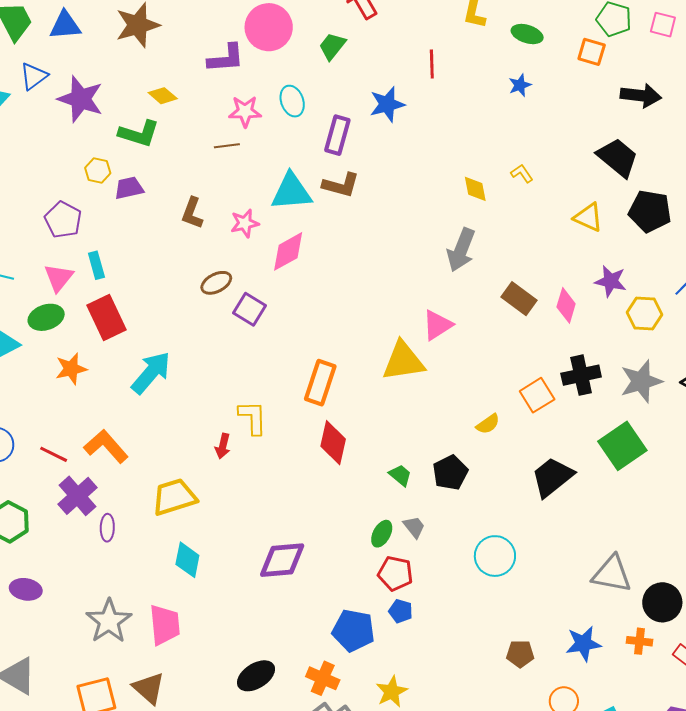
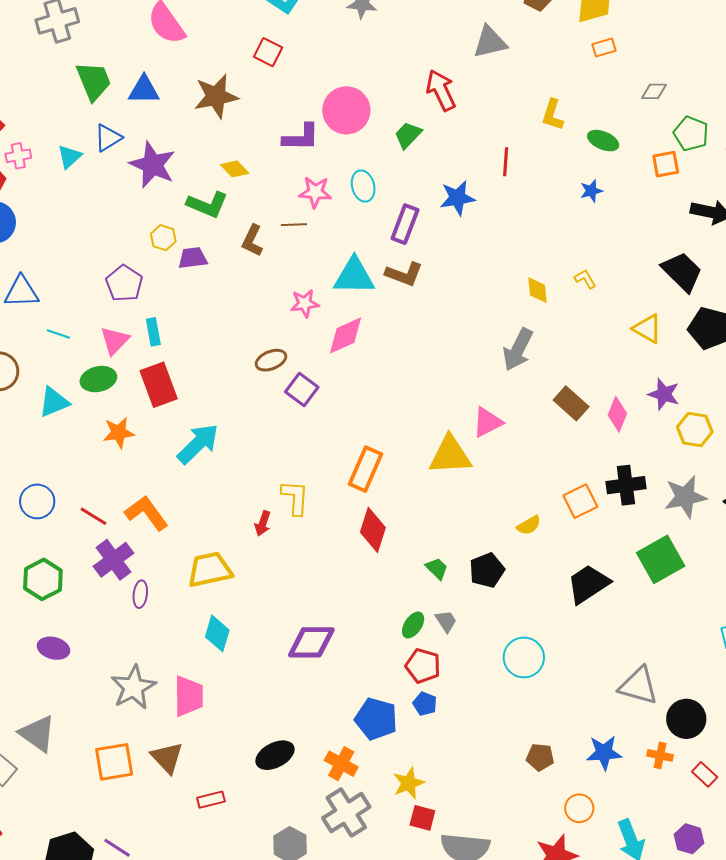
orange square: (592, 52) -> (666, 164), turned -32
brown L-shape: (192, 213) -> (252, 241), moved

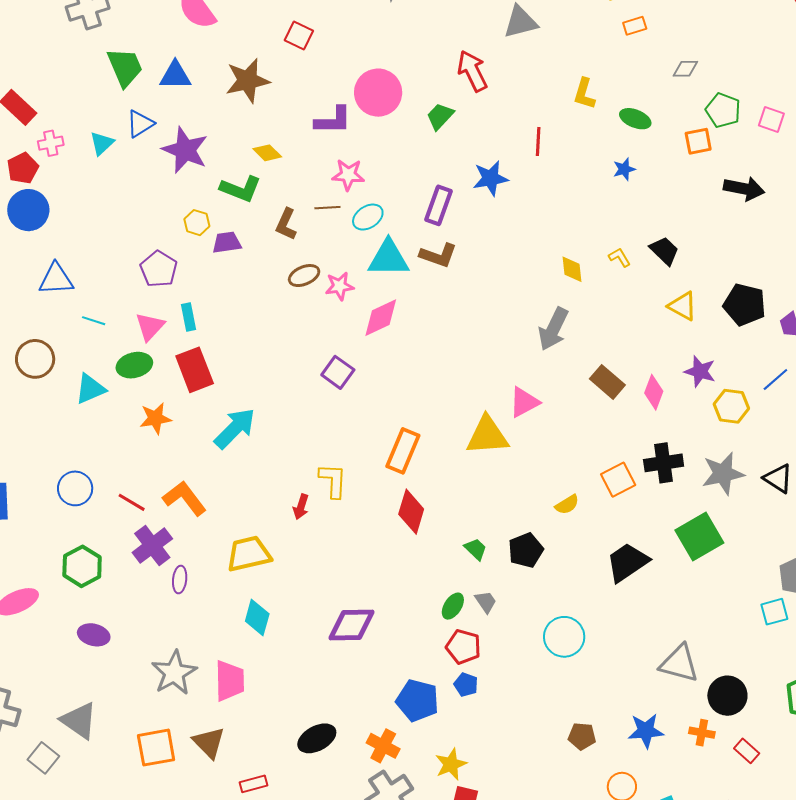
cyan ellipse: (363, 186) -> (368, 217), moved, turned 72
black trapezoid: (682, 272) -> (664, 251), moved, size x0.7
brown ellipse: (271, 360) -> (304, 276), moved

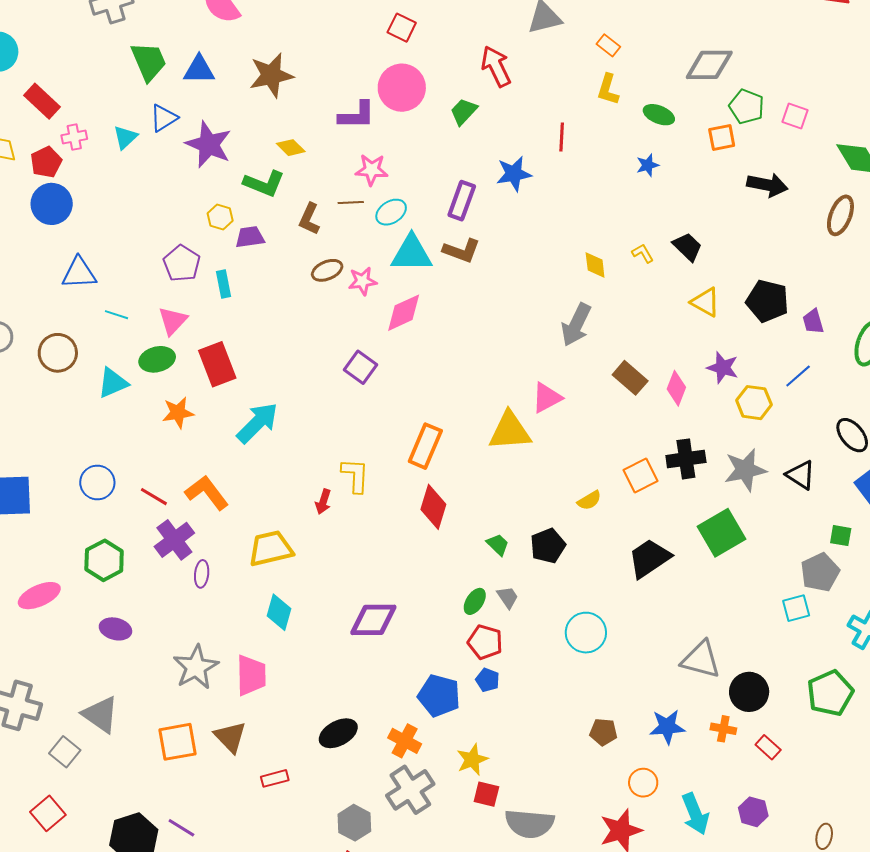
orange rectangle: (635, 26) -> (608, 45), moved, turned 55
red square: (299, 36) -> (402, 28), moved
gray diamond: (685, 69) -> (709, 65), size x1.8
cyan rectangle: (189, 317) -> (224, 284), moved

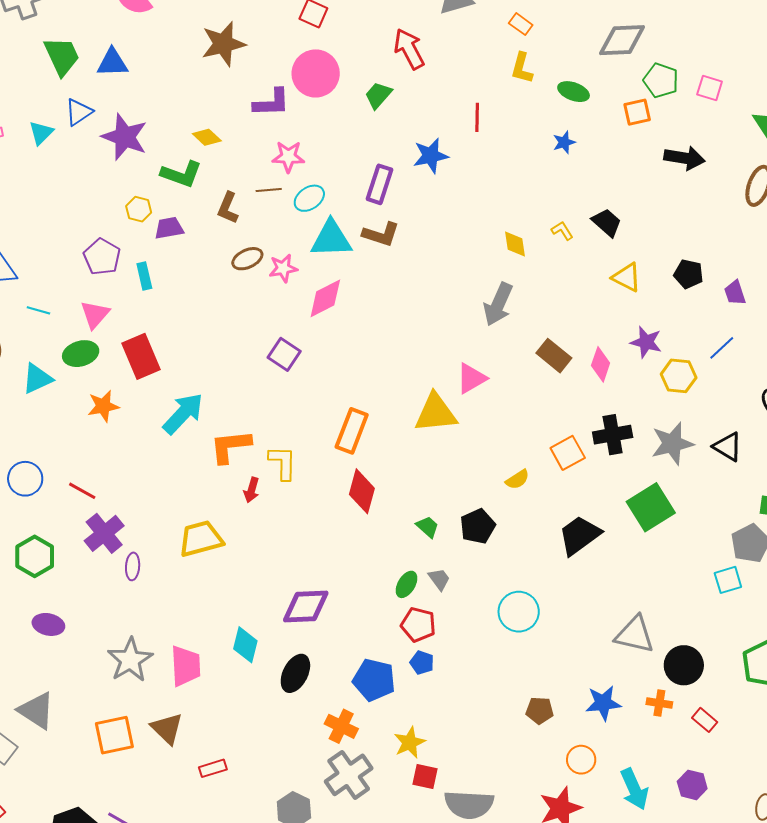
brown star: (271, 75) -> (223, 44), moved
black pentagon: (767, 301) -> (689, 274), size x0.7
orange L-shape: (207, 493) -> (230, 446), moved, turned -57
cyan diamond: (279, 612) -> (245, 645), moved
black ellipse: (338, 733) -> (295, 673), moved, turned -33

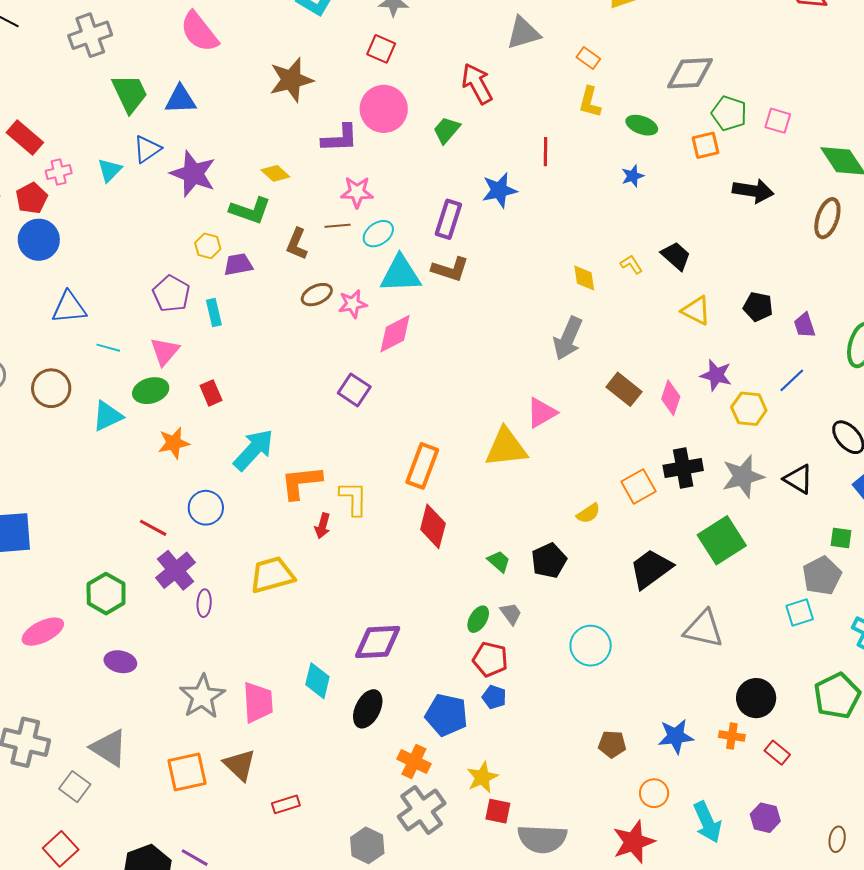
red rectangle: (141, 356) -> (211, 393), size x0.6
blue circle: (25, 479) -> (206, 508), moved
gray triangle: (635, 635) -> (704, 629), moved

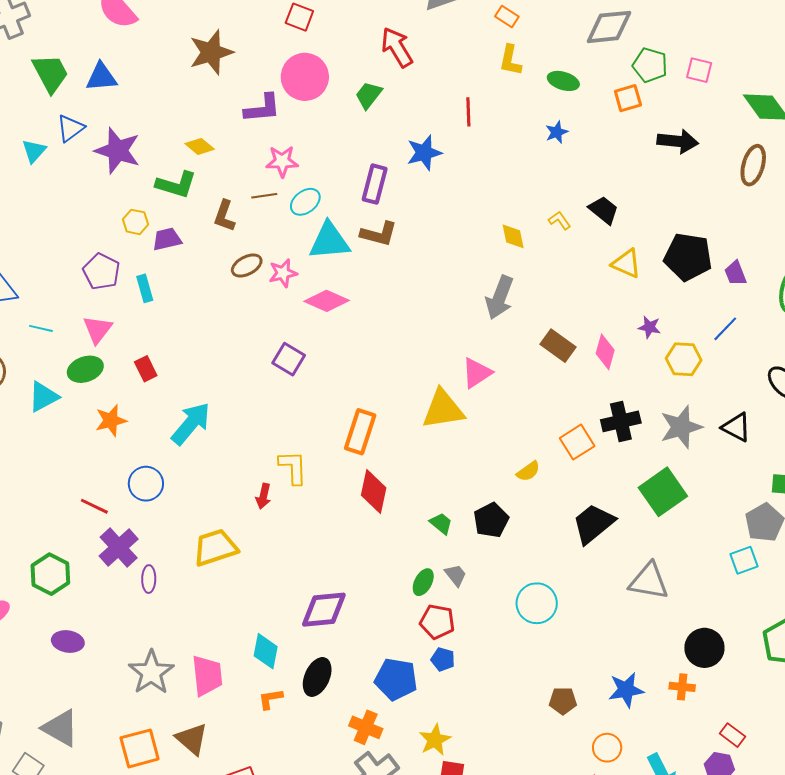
black pentagon: (758, 307) -> (688, 257), size x1.6
pink diamond: (395, 334) -> (327, 301), turned 54
purple star: (716, 375) -> (649, 327), size x0.7
orange L-shape: (301, 482) -> (270, 699), moved, size x0.6
red rectangle: (777, 753) -> (732, 735), moved

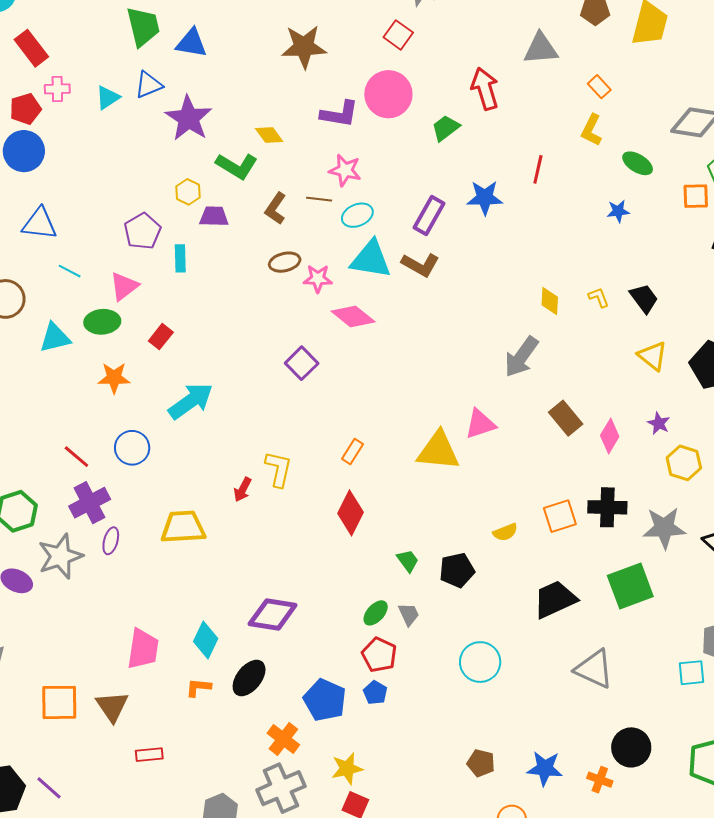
red rectangle: (146, 369) -> (161, 337), turned 50
orange rectangle: (360, 432) -> (352, 452), size x0.6
gray star: (151, 672) -> (60, 556), moved

